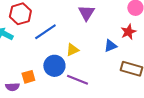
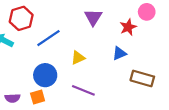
red star: (128, 32) -> (128, 27), moved
blue circle: (54, 66) -> (45, 75), moved
orange square: (28, 77) -> (38, 97), moved

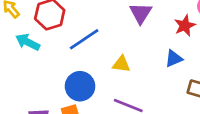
yellow triangle: (78, 58) -> (121, 64), turned 32

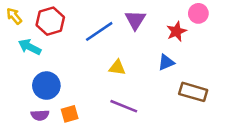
blue line: (84, 39) -> (99, 31), moved
blue circle: (80, 86) -> (46, 86), moved

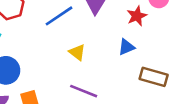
yellow triangle: (117, 68) -> (77, 52), turned 30

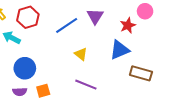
blue triangle: (126, 47) -> (120, 50), size x1.5

